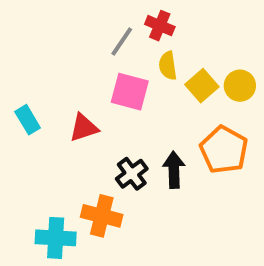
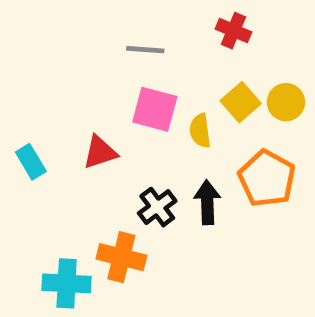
red cross: (160, 26) -> (234, 31), moved
gray line: (122, 42) -> (145, 50), turned 60
yellow semicircle: (168, 66) -> (200, 131), moved
cyan rectangle: (28, 120) -> (31, 162), moved

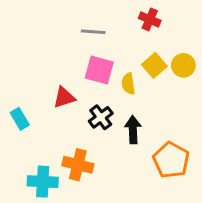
cyan rectangle: (31, 162) -> (20, 119), moved
orange pentagon: (267, 178) -> (171, 160), moved
black cross: (157, 207) -> (101, 117), moved

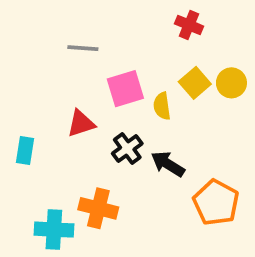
gray line: (93, 32) -> (83, 48), moved
pink square: (99, 70) -> (125, 89), turned -32
cyan rectangle: (20, 119) -> (25, 150), turned 40
black arrow: (133, 130) -> (168, 164), turned -56

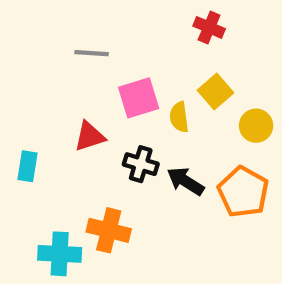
yellow circle: (231, 83) -> (256, 126), moved
black cross: (127, 148) -> (141, 164), turned -36
orange pentagon: (216, 203) -> (243, 192), moved

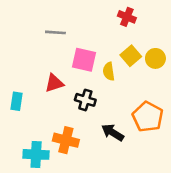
pink square: (139, 98) -> (84, 60), turned 30
yellow circle: (256, 126) -> (155, 58), moved
black arrow: (186, 181) -> (113, 132), moved

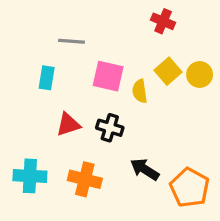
red triangle: (54, 83) -> (68, 124), moved
cyan rectangle: (17, 101) -> (47, 78), moved
orange pentagon: (148, 117) -> (190, 188), moved
cyan cross: (36, 154) -> (30, 176), moved

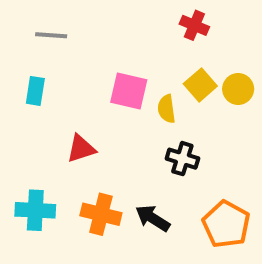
gray line: (72, 41) -> (51, 35), moved
cyan rectangle: (47, 78) -> (35, 91), moved
black cross: (110, 128) -> (182, 159), moved
black arrow: (145, 169) -> (153, 218), moved

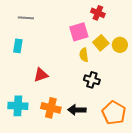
pink square: (129, 91) -> (79, 32), moved, turned -30
black arrow: (153, 218) -> (77, 110), turned -30

